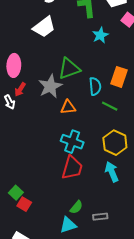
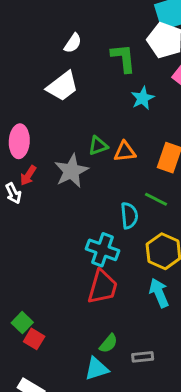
green triangle: (69, 69) -> (98, 146), size x0.6
cyan semicircle: (95, 86) -> (129, 216), moved
orange triangle: (68, 107) -> (125, 152), moved

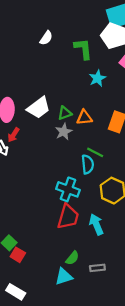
white trapezoid: (62, 86) -> (39, 108), moved
gray star: (71, 171) -> (64, 132), moved, size x0.7
green line: (156, 199) -> (95, 152), moved
cyan arrow: (159, 293) -> (96, 224), moved

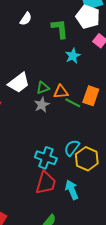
green line: (95, 152) -> (73, 103), moved
cyan semicircle: (88, 164) -> (72, 148), moved, turned -138

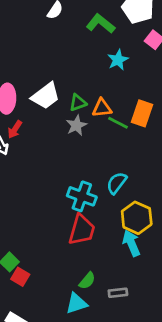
green L-shape: (60, 29) -> (101, 24), turned -45
yellow hexagon: (87, 159) -> (137, 218), moved
cyan arrow: (72, 190) -> (131, 243), moved

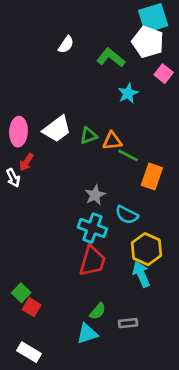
orange rectangle: (142, 113) -> (152, 177), moved
gray star: (76, 125) -> (95, 195), moved
cyan semicircle: (117, 183) -> (127, 215), turned -100

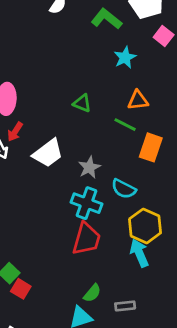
white trapezoid: (57, 129) -> (48, 153), moved
green triangle: (88, 136) -> (82, 103), turned 42
orange triangle: (112, 141) -> (138, 100), moved

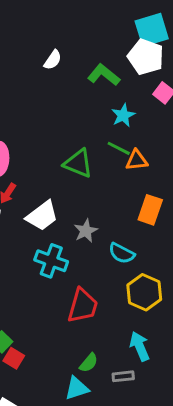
green triangle: (82, 103) -> (78, 163), size x1.5
green line: (125, 125) -> (119, 148), moved
cyan cross: (86, 203) -> (51, 261), moved
cyan arrow: (139, 253) -> (140, 346), moved

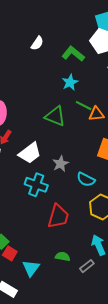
cyan star: (123, 115) -> (70, 82), moved
green semicircle: (89, 363) -> (63, 257), turned -120
gray rectangle: (123, 376) -> (87, 266), turned -32
cyan triangle: (77, 388) -> (31, 268), moved, turned -36

